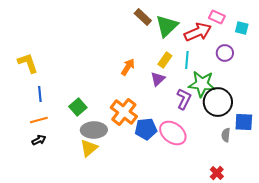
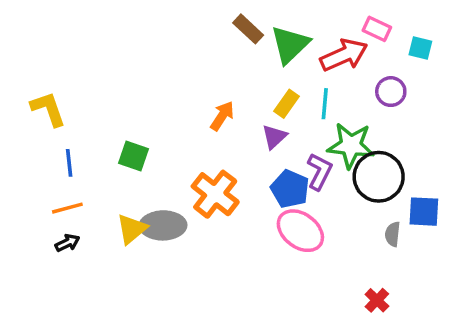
green square: (78, 107) -> (133, 156), moved, turned -30
blue pentagon: (146, 129) -> (290, 189), moved, turned 30
yellow triangle: (89, 148) -> (132, 229), moved

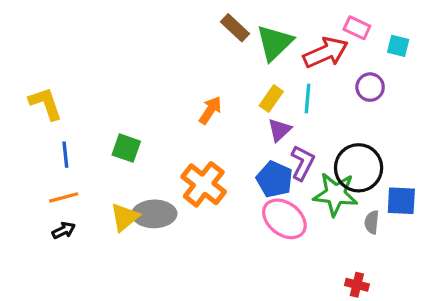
purple triangle: (274, 137) -> (279, 130), moved
green star: (351, 145) -> (335, 194), moved
red cross: (377, 300) -> (357, 285), turned -30

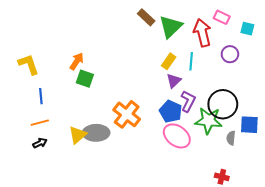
red arrow: (326, 52) -> (202, 33), turned -80
orange arrow: (210, 110) -> (77, 61), moved
green square: (126, 148) -> (85, 79), moved

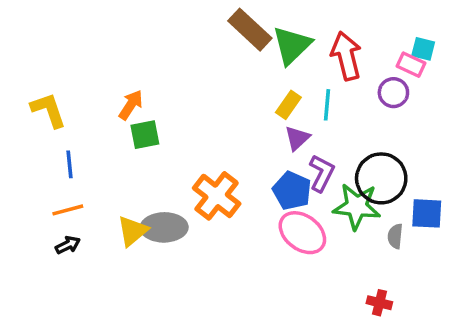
brown rectangle: (146, 17) -> (250, 30), size x1.4
pink rectangle: (222, 17) -> (411, 65), moved
green square: (85, 79) -> (145, 135), turned -30

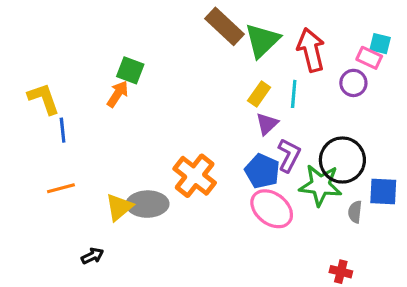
green square: (145, 135) -> (130, 70), moved, turned 32
blue line: (70, 164) -> (63, 130), moved
black arrow: (68, 245) -> (92, 256), moved

